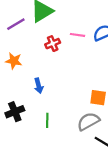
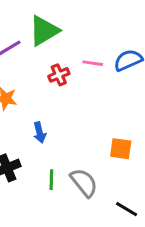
gray semicircle: (88, 121) -> (84, 183), moved, turned 80

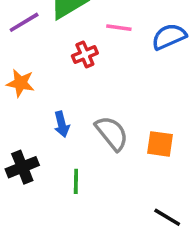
pink line: (93, 63) -> (119, 28), moved
gray semicircle: (84, 183) -> (112, 133), moved

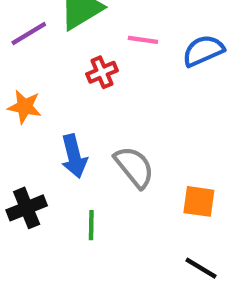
blue arrow: (62, 124) -> (74, 156), size x1.4
orange square: (160, 144) -> (199, 201), moved

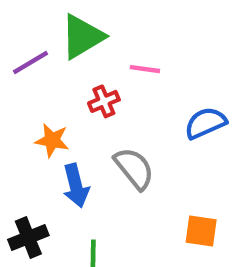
blue semicircle: (203, 51) -> (205, 123), moved
orange star: (24, 107) -> (52, 140), moved
gray semicircle: (134, 167) -> (134, 168), moved

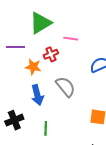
purple line: (30, 63) -> (15, 47), moved, turned 30
orange star: (52, 140) -> (33, 67), moved

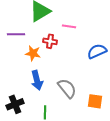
red cross: (51, 54) -> (50, 41), turned 32
gray semicircle: (66, 87) -> (67, 88), moved

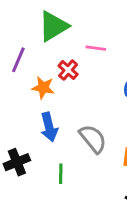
purple line: (16, 34) -> (18, 60), turned -66
red cross: (50, 41) -> (68, 70), turned 32

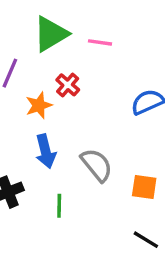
pink line: (96, 48) -> (100, 42), moved
orange star: (43, 88) -> (39, 105), turned -30

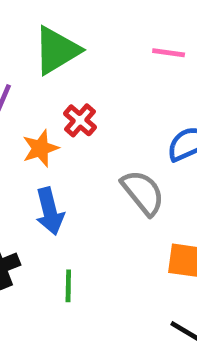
pink line: (100, 42) -> (169, 53), moved
gray semicircle: (97, 165) -> (143, 193), moved

